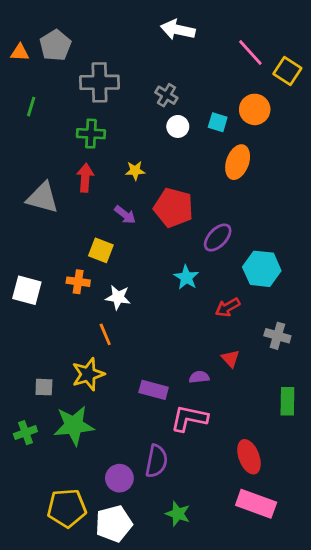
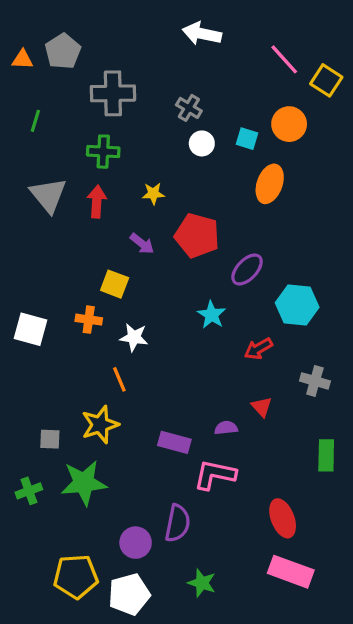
gray triangle: (43, 198) -> (48, 195), moved, turned 36

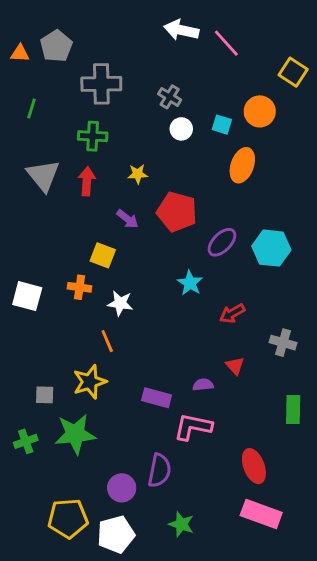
pink line: (284, 59) -> (226, 43), moved
cyan hexagon: (297, 305) -> (271, 248), moved

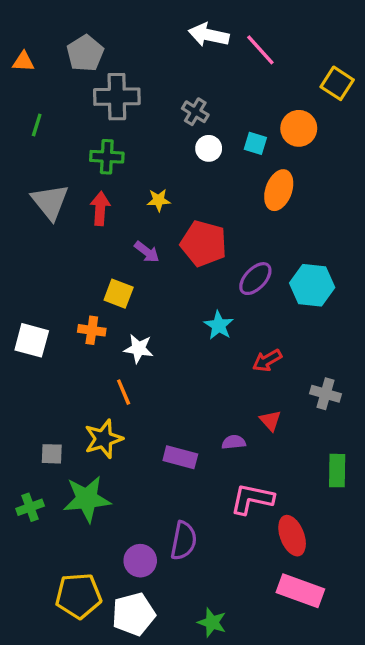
gray pentagon: (56, 46) -> (85, 53), moved
pink L-shape: (193, 427) -> (252, 499), moved
green star: (181, 524) -> (212, 622), moved

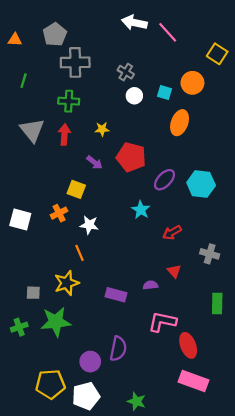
orange cross: (92, 330) -> (59, 213), turned -35

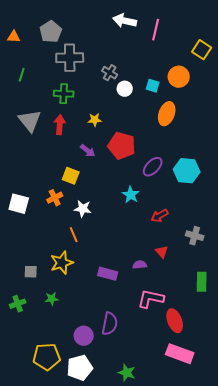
pink line: (168, 32) -> (156, 30), turned 55
gray cross: (126, 72) -> (110, 73), moved
green star: (56, 322) -> (52, 299), size x0.5

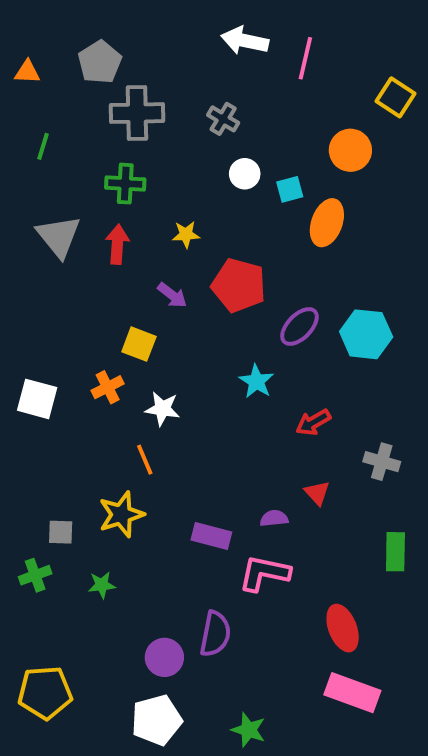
gray cross: (110, 73) -> (223, 119), moved
cyan square: (153, 86) -> (290, 189), moved, turned -32
pink L-shape: (151, 299) -> (264, 573), moved
green cross: (18, 304) -> (35, 575), moved
yellow pentagon: (47, 357) -> (45, 693), moved

